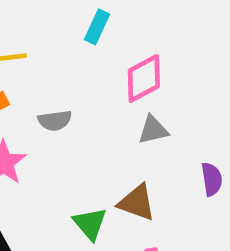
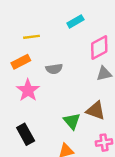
cyan rectangle: (97, 27) -> (75, 21), turned 35

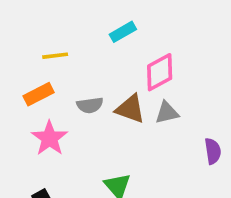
brown triangle: (96, 110) -> (130, 109), moved

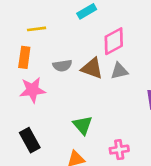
orange rectangle: (39, 94) -> (24, 57), turned -55
pink star: (50, 138) -> (32, 90), turned 30

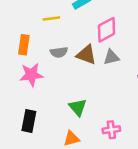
yellow line: (37, 29) -> (51, 18), moved
black rectangle: (30, 140) -> (29, 121), turned 40

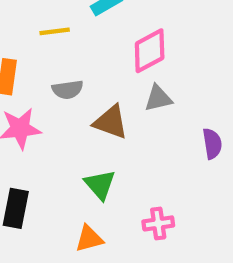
brown triangle: (86, 55) -> (111, 122), moved

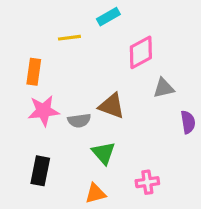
gray semicircle: (68, 90) -> (79, 121), moved
gray triangle: (158, 98) -> (164, 88), moved

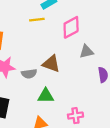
yellow line: (69, 38) -> (37, 20), moved
green triangle: (104, 153) -> (46, 96), turned -49

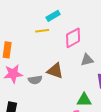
green triangle: (46, 96) -> (84, 100), moved

